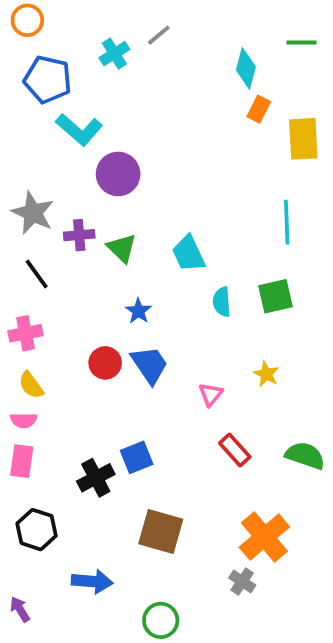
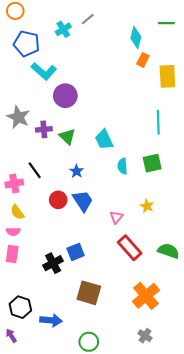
black line: (37, 274) -> (35, 170), moved
red rectangle: (235, 450) -> (130, 248), size x1.4
black hexagon: (37, 530) -> (20, 307), moved
gray cross: (242, 581) -> (145, 336), moved

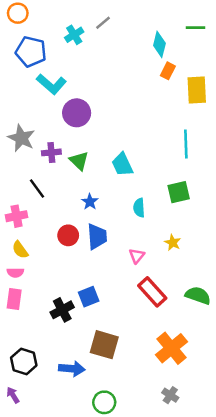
cyan semicircle: (122, 166) -> (139, 208), moved
black line: (35, 170) -> (37, 189), moved
blue trapezoid: (83, 201) -> (97, 237), turned 30
blue arrow: (51, 320) -> (72, 369), moved

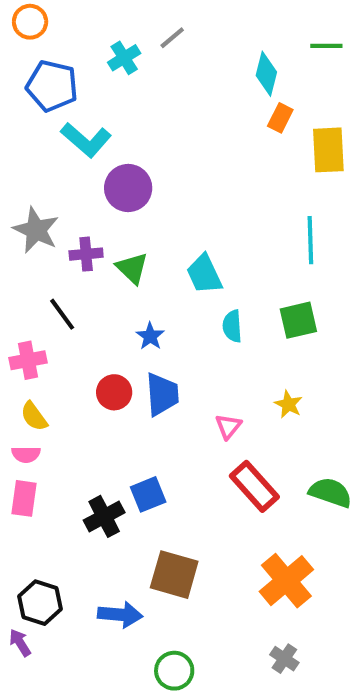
cyan semicircle: (139, 208) -> (232, 326), moved
purple arrow: (13, 395) -> (20, 643), moved

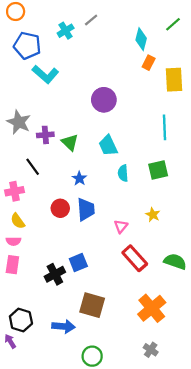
green line: (326, 46) -> (173, 24), turned -42
purple circle: (128, 188) -> (104, 100), moved

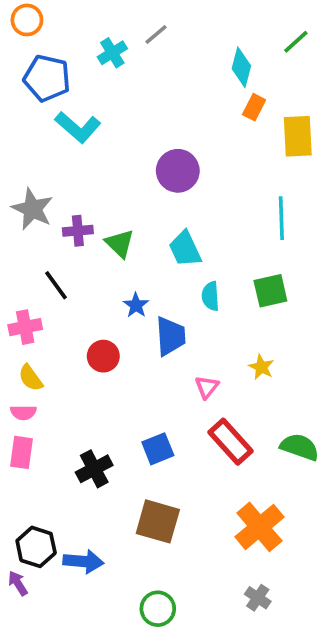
blue trapezoid: (86, 209) -> (171, 336), moved
blue square: (78, 263) -> (158, 449), moved
blue arrow: (63, 326) -> (83, 561), moved

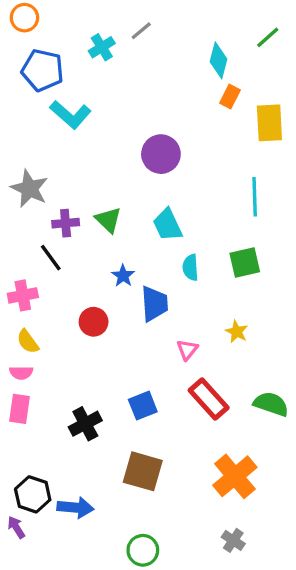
purple cross: (78, 231) -> (66, 223), moved

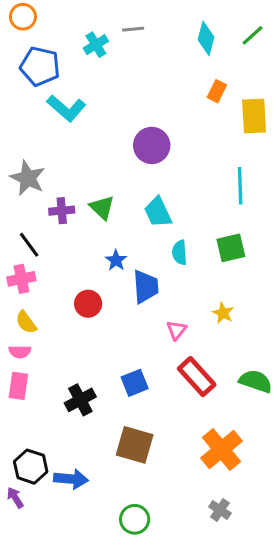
gray line: (141, 31) -> (133, 29), turned 35
cyan diamond: (218, 60) -> (206, 38), moved
black line: (51, 258) -> (29, 245), moved

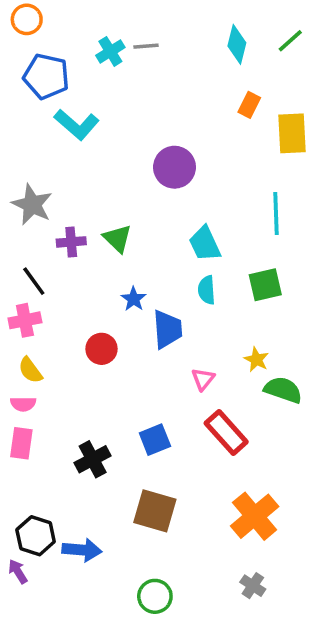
gray line: (133, 29) -> (146, 46), moved
cyan trapezoid: (158, 212) -> (205, 244), moved
green semicircle: (256, 381) -> (283, 390), moved

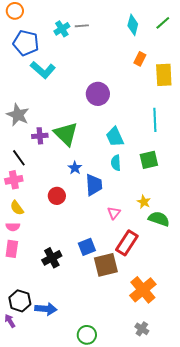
green triangle: (118, 238) -> (66, 134), size x1.5
red rectangle: (226, 433) -> (127, 243), turned 75
brown square: (155, 511) -> (106, 265), moved, turned -30

